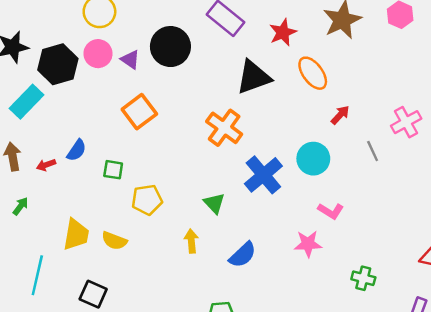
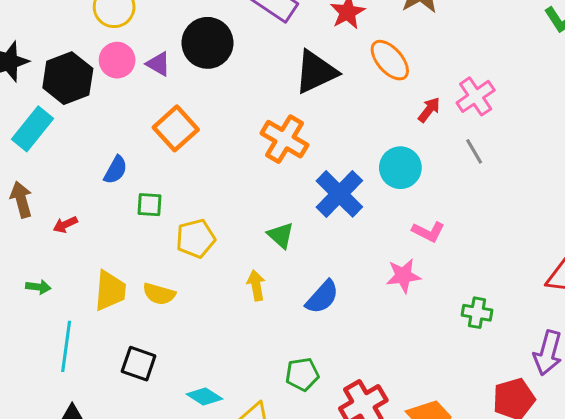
pink cross: (406, 122) -> (476, 96), moved
blue semicircle: (77, 150) -> (116, 170), moved
red arrow: (46, 165) -> (65, 225), moved
green arrow: (20, 206) -> (38, 287), moved, turned 66

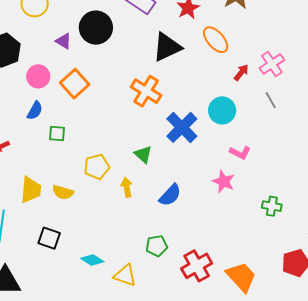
pink circle: (117, 60) -> (38, 76), moved
yellow pentagon: (196, 239) -> (97, 167), moved
pink star: (403, 276) -> (224, 181), turned 30

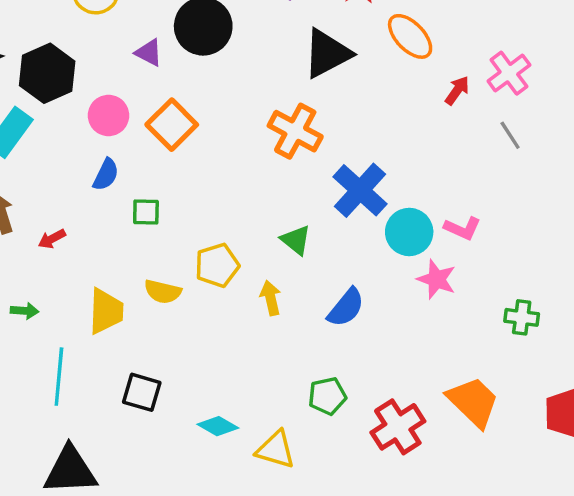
cyan circle: (222, 110) -> (409, 232), moved
yellow semicircle: (63, 192) -> (163, 292), moved
orange trapezoid: (241, 277) -> (473, 402), moved

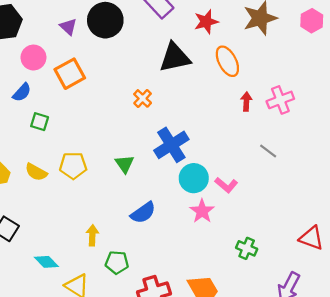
red arrow: (457, 90) -> (246, 102), turned -48
orange cross: (295, 131) -> (143, 98), size x0.6
gray line: (510, 135) -> (268, 151), moved, turned -36
yellow arrow: (271, 298) -> (92, 235), moved

